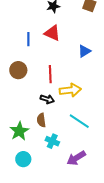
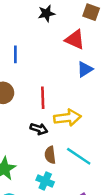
red triangle: (52, 33) -> (75, 39), moved
brown semicircle: (41, 120) -> (50, 155), moved

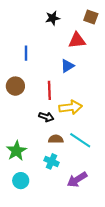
red triangle: (75, 39) -> (77, 40), turned -30
blue triangle: (85, 69) -> (67, 66), moved
brown semicircle: (50, 155) -> (56, 139), turned 96

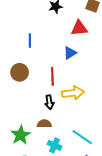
black arrow: (46, 117) -> (49, 102), turned 64
brown semicircle: (56, 139) -> (44, 124), moved
cyan line: (80, 140) -> (82, 137), moved

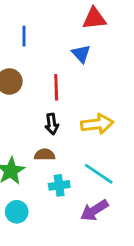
blue triangle: (70, 53) -> (81, 54), turned -40
yellow arrow: (73, 93) -> (97, 124), moved
cyan cross: (54, 145) -> (59, 185), turned -32

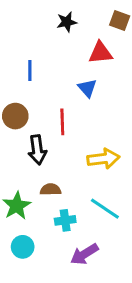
black arrow: (52, 124) -> (37, 150), moved, size x1.4
purple arrow: (94, 210) -> (84, 254), moved

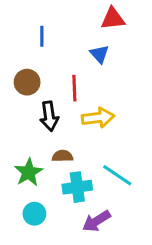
yellow arrow: (103, 159) -> (98, 118), moved
cyan cross: (65, 220) -> (77, 187), size x1.4

